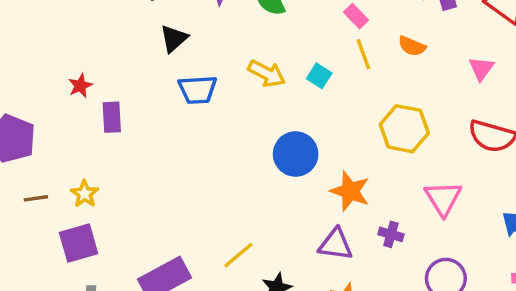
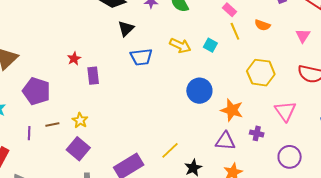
purple square: (79, 243) -> (78, 149), turned -30

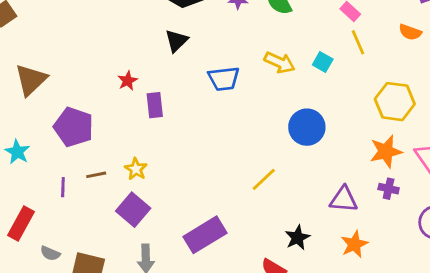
orange semicircle: (262, 25) -> (410, 32), moved
black triangle: (126, 29) -> (176, 41), moved
orange star: (232, 110) -> (386, 151), moved, turned -30
yellow line: (170, 150) -> (264, 179), moved

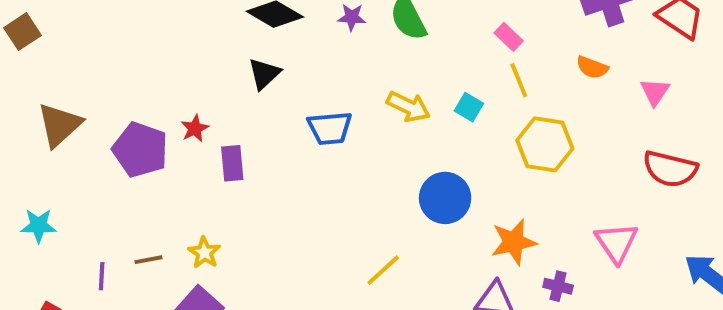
yellow hexagon: (395, 102) -> (545, 144), moved
purple pentagon: (74, 127) -> (140, 150), moved
orange star: (386, 151) -> (514, 242), moved
cyan star: (17, 152) -> (39, 226), turned -30

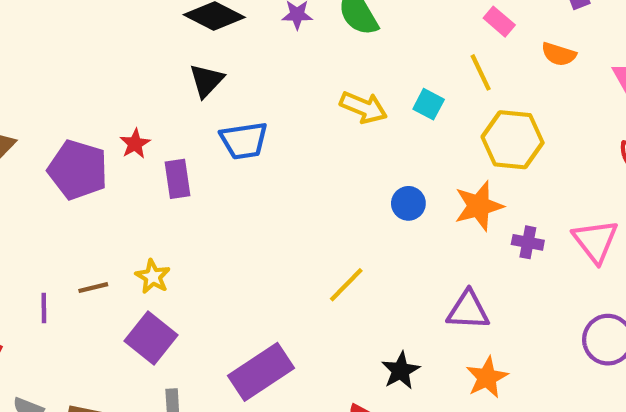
pink rectangle: (509, 37) -> (499, 22), moved
blue trapezoid: (330, 128) -> (244, 141), moved
blue circle: (445, 198) -> (408, 203), size x0.6
orange star: (514, 242) -> (479, 206), moved
purple cross: (558, 286) -> (528, 242), moved

